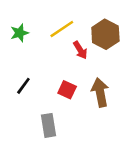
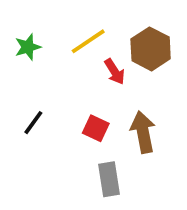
gray rectangle: (49, 125) -> (109, 179), moved

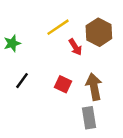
green star: (28, 47) -> (12, 43), moved
gray rectangle: (109, 179) -> (89, 118), moved

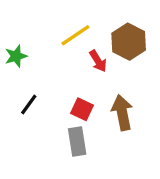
gray rectangle: (89, 118) -> (77, 141), moved

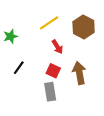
red arrow: (98, 61) -> (57, 47), moved

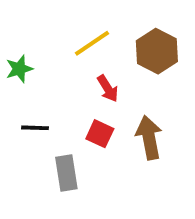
black line: (19, 68) -> (35, 128), turned 56
gray rectangle: (50, 92) -> (66, 173), moved

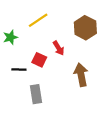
yellow line: (92, 43) -> (38, 20), moved
red square: (100, 134) -> (39, 60), moved

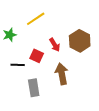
brown hexagon: (85, 28) -> (80, 41), moved
brown arrow: (81, 75) -> (62, 74), moved

